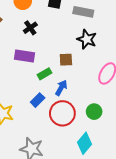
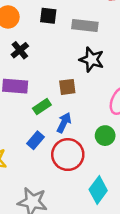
green circle: (94, 112) -> (105, 136), moved

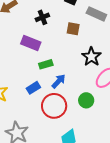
black star: (92, 60) -> (91, 57), moved
brown square: (67, 87) -> (73, 29), moved

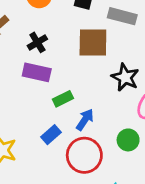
black cross: (42, 17) -> (37, 42), moved
brown square: (73, 29) -> (93, 43), size x1.6

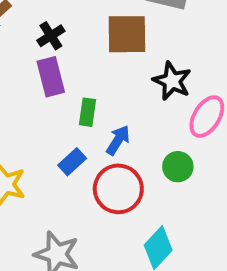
purple rectangle: (37, 72) -> (51, 77), turned 64
green rectangle: (63, 99) -> (88, 112), turned -54

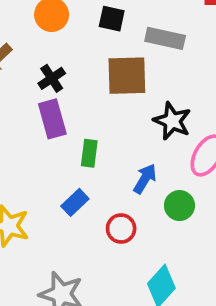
blue arrow: (118, 140) -> (145, 179), moved
red circle: (118, 189) -> (121, 229), size x0.6

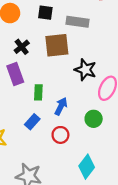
black cross: (52, 78) -> (22, 47), moved
blue arrow: (145, 179) -> (61, 106), moved

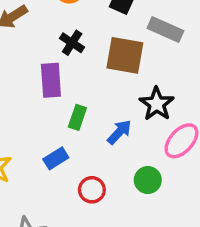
black cross: (22, 47) -> (72, 43), turned -35
blue arrow: (61, 106) -> (119, 132), moved

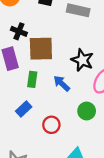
brown square: (125, 55) -> (41, 49), moved
blue arrow: (119, 132) -> (62, 83), turned -78

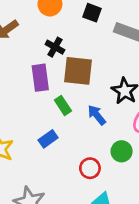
green rectangle: (32, 79) -> (63, 106), turned -49
red circle: (51, 125) -> (90, 168), moved

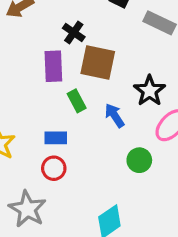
blue rectangle: (48, 139) -> (56, 138), turned 30
red circle: (90, 168) -> (54, 168), moved

